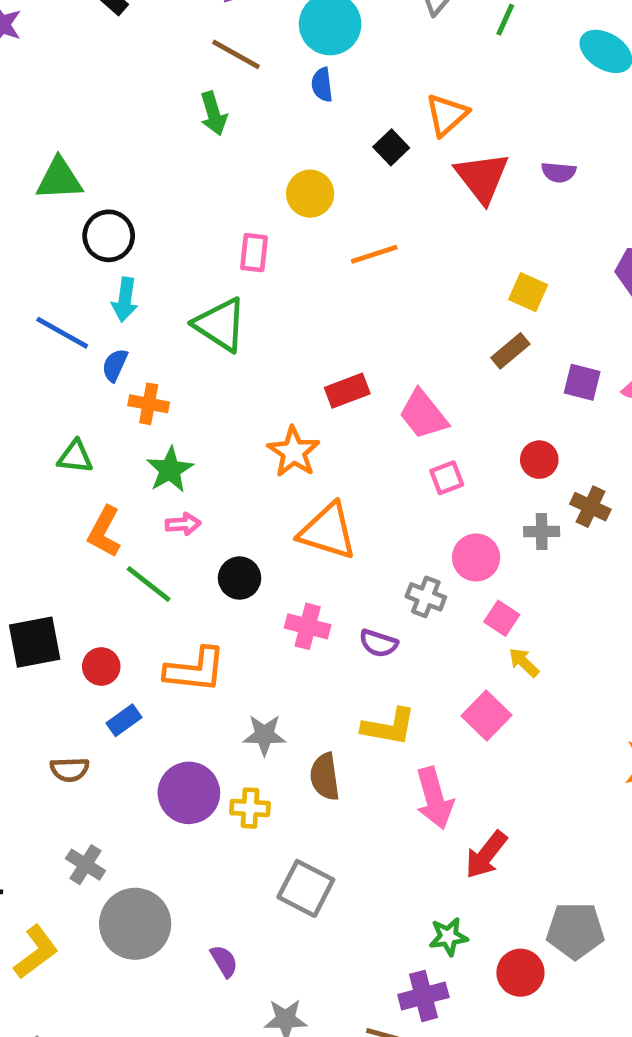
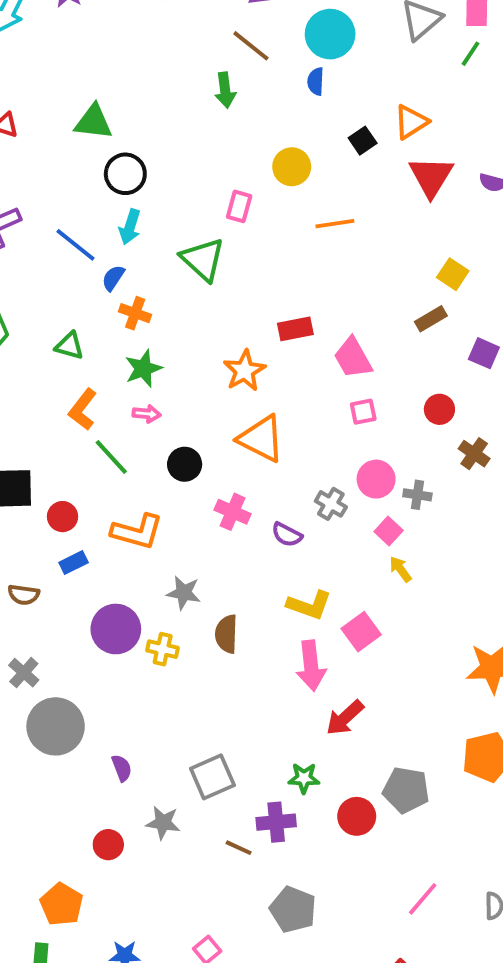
gray cross: (542, 532) -> (417, 495), moved
pink square: (487, 715) -> (361, 632), moved
yellow L-shape: (389, 727) -> (309, 605), moved
gray square: (306, 888) -> (212, 777), moved, turned 30

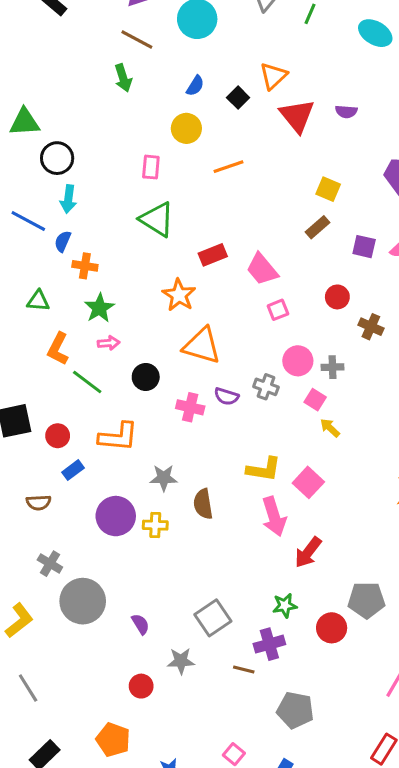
blue semicircle: (316, 81) -> (195, 86), moved, turned -140
green triangle: (203, 259) -> (157, 219), moved
purple semicircle: (287, 535) -> (226, 396), moved

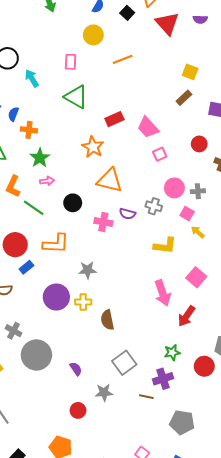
cyan arrow: (68, 199) -> (32, 78), moved, turned 144
red circle: (58, 436) -> (15, 245), size x1.5
yellow L-shape: (264, 469) -> (165, 246), moved
pink square: (308, 482) -> (196, 277), moved
brown semicircle: (203, 504) -> (107, 320), moved

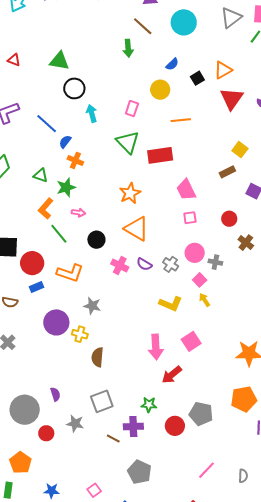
red rectangle: (114, 119) -> (160, 155), moved, size x1.4
green star: (40, 158) -> (66, 187), moved
gray circle: (36, 355) -> (25, 410), moved

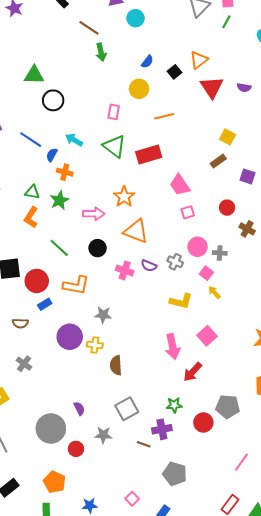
cyan circle: (184, 22) -> (135, 18), moved, size x0.7
brown line: (143, 26) -> (89, 28), moved
cyan arrow: (92, 113) -> (74, 140), moved, turned -36
orange L-shape: (46, 209) -> (31, 217), moved
pink arrow: (78, 213) -> (94, 214), moved, size x1.5

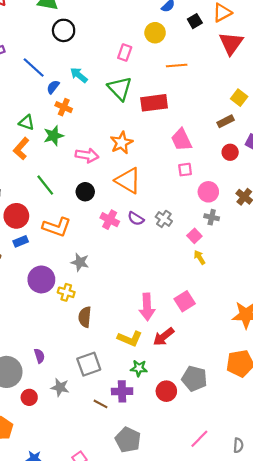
red circle: (227, 208) -> (230, 152), moved
pink circle: (198, 247) -> (208, 192), moved
yellow L-shape: (181, 301) -> (130, 339), moved

